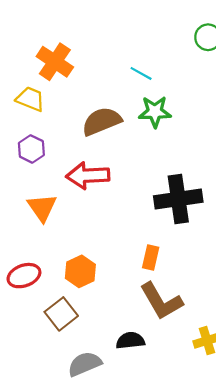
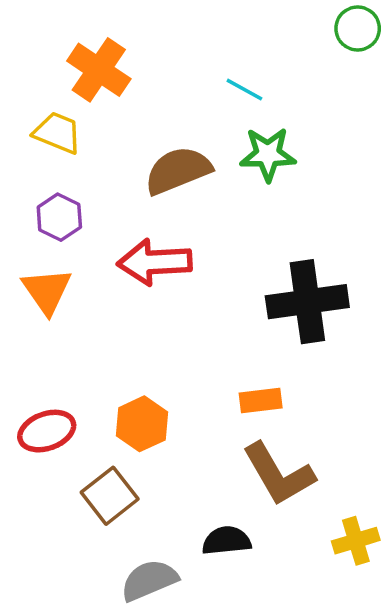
orange triangle: (42, 208) -> (47, 291), moved
orange rectangle: (151, 258) -> (261, 400), turned 70

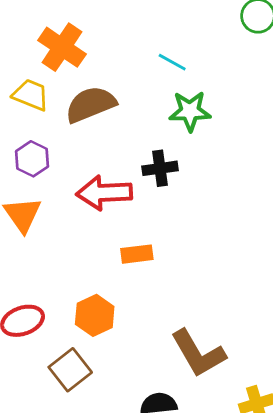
brown semicircle: (178, 170) -> (91, 104), moved
black cross: (307, 302) -> (160, 168), moved, size x0.6
orange rectangle: (261, 400) -> (137, 254), moved

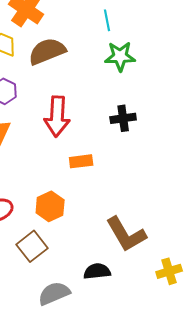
cyan line: (172, 62) -> (107, 20), turned 50
black cross: (160, 168) -> (123, 118), moved
red arrow: (104, 193) -> (57, 116), turned -84

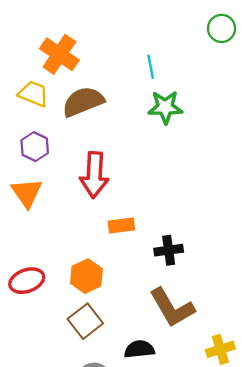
black cross: (123, 118) -> (169, 250), moved
brown square: (32, 246) -> (85, 321), moved

